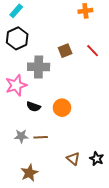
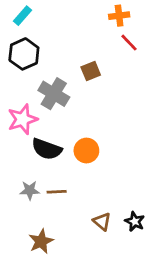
red line: (93, 51) -> (129, 43), moved
gray cross: (39, 67) -> (54, 94), turned 30
black semicircle: (33, 107) -> (47, 149), size x1.5

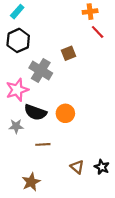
gray star: (30, 190) -> (16, 126), moved

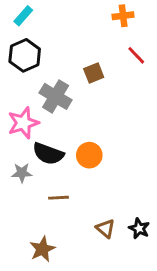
red line: (98, 32) -> (136, 55), moved

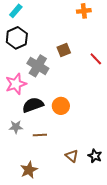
red line: (136, 55) -> (96, 59), moved
black semicircle: (48, 154) -> (33, 105), turned 140
gray star: (22, 173) -> (16, 127), moved

